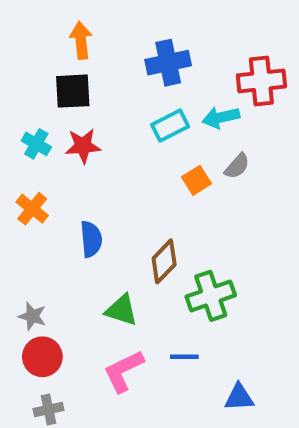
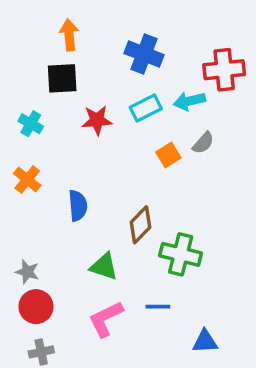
blue cross: (168, 63) -> (144, 54), turned 33
red star: (83, 146) -> (97, 120), moved
green cross: (211, 296) -> (181, 254), turned 33

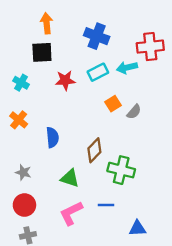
gray semicircle: (203, 143) -> (134, 112), moved
gray star: (27, 272) -> (23, 172), moved

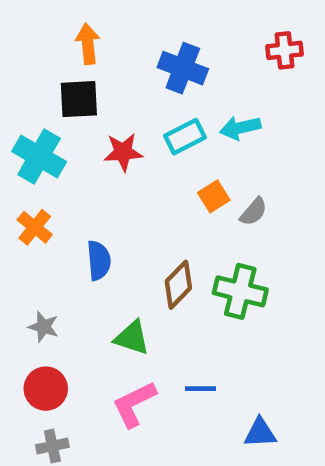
red cross: (150, 47) -> (284, 50), moved, size x0.7
cyan cross: (21, 83) -> (39, 157), size x1.6
green cross: (121, 170) -> (240, 291), moved

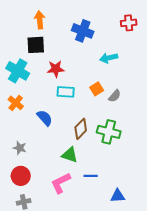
cyan rectangle: (185, 137) -> (66, 92), moved, turned 30
blue semicircle: (99, 260) -> (45, 118), turned -36
green triangle: (132, 338) -> (70, 155), moved

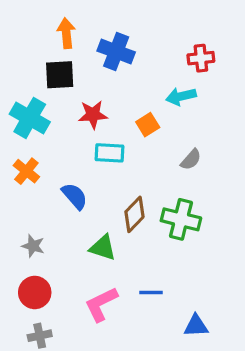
red cross: (129, 23) -> (201, 58), moved
blue cross: (83, 31) -> (116, 51), moved
orange square: (97, 89) -> (148, 125), moved
green triangle: (70, 155) -> (103, 248), moved

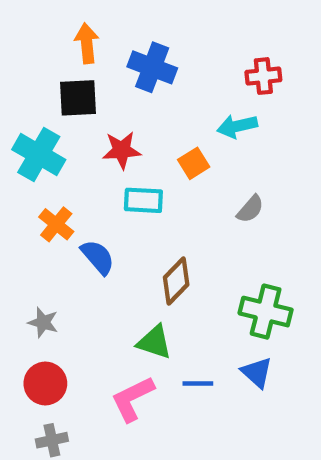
orange cross: (26, 171) -> (56, 224), moved
green cross: (181, 219) -> (266, 312), moved
green triangle: (103, 248) -> (154, 342), moved
blue triangle: (196, 326) -> (257, 373), moved, turned 45

